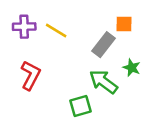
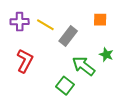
gray rectangle: (103, 45) -> (68, 36), moved
green square: (80, 106) -> (65, 86), turned -36

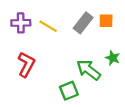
gray rectangle: (68, 36) -> (83, 23), moved
green square: (65, 86) -> (69, 91), turned 30

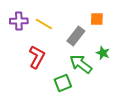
gray rectangle: (83, 23) -> (76, 36), moved
red L-shape: (26, 64) -> (37, 57), moved

